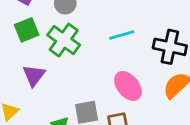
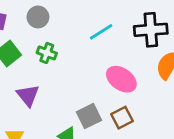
green cross: (64, 40) -> (47, 53), size x0.6

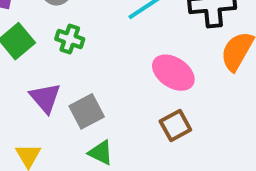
gray square: (89, 116) -> (87, 111), moved

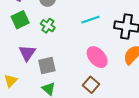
brown square: (175, 125) -> (91, 85), turned -35

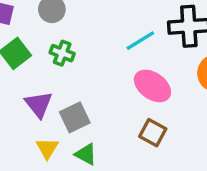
cyan line: (90, 20) -> (140, 41), moved
yellow triangle: (11, 81) -> (47, 148), moved

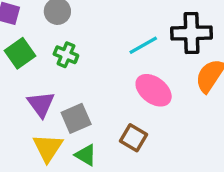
brown square: (153, 133) -> (134, 138), moved
yellow triangle: (47, 148) -> (48, 148), size x1.4

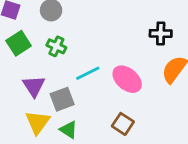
black cross: (191, 33) -> (161, 33), size x0.7
cyan line: (143, 45) -> (88, 73), moved
brown square: (134, 138) -> (123, 124), moved

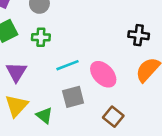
green cross: (56, 46) -> (41, 37), turned -30
gray square: (62, 99) -> (73, 97), moved
brown square: (123, 124) -> (113, 117), moved

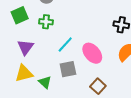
cyan line: (67, 65) -> (65, 45), turned -30
yellow triangle: (16, 106) -> (24, 73), turned 30

